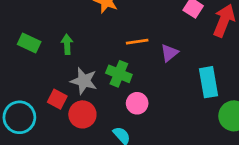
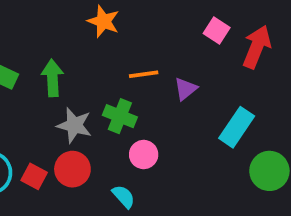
green arrow: (67, 44) -> (52, 78), size x1.4
cyan rectangle: (209, 82) -> (237, 127), turned 44
red square: (57, 99) -> (34, 176), moved

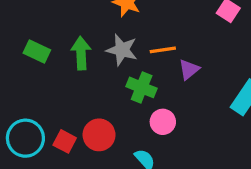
purple triangle: (186, 89) -> (189, 69), moved
gray star: (74, 125) -> (122, 50), moved

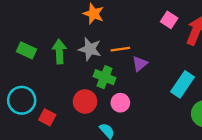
red circle: (99, 135) -> (85, 101), moved
cyan circle: (25, 138) -> (22, 100), moved

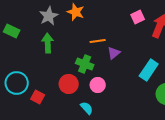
pink square: (169, 20) -> (138, 17), turned 32
gray star: (90, 49) -> (49, 16), moved, turned 30
green rectangle: (27, 50) -> (12, 31), moved

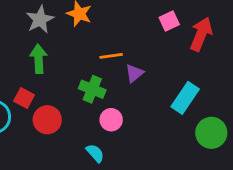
red circle: (69, 84) -> (47, 120), moved
red square: (38, 97) -> (24, 98), moved

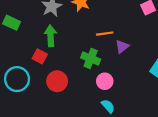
red square: (24, 98) -> (40, 56), moved
cyan semicircle: (95, 153) -> (108, 106), moved

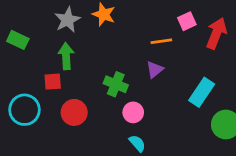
orange line: (105, 34) -> (161, 41), moved
red square: (40, 56) -> (53, 82), turned -32

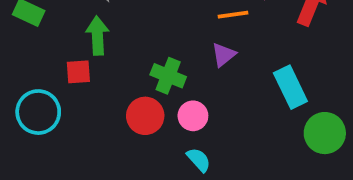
cyan rectangle: (202, 92) -> (290, 87), turned -60
red circle: (74, 112) -> (145, 116), moved

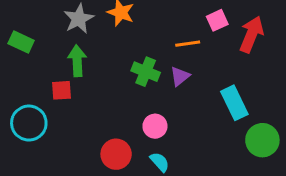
green cross: (168, 76) -> (146, 72), moved
red circle: (145, 116) -> (116, 154), moved

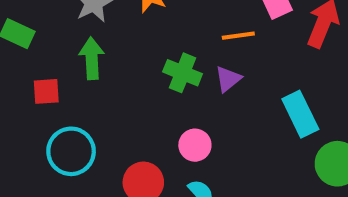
red square: (62, 90) -> (46, 91), moved
cyan circle: (29, 123) -> (71, 151), moved

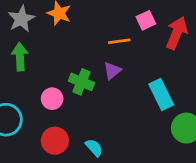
green cross: (183, 73) -> (81, 82), moved
pink circle: (195, 145) -> (52, 99), moved

